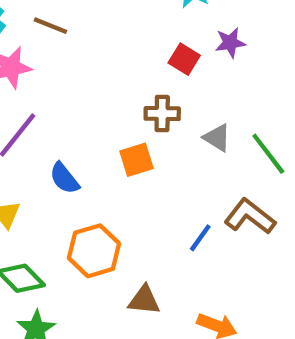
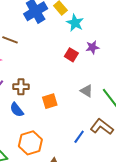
brown cross: (162, 114) -> (21, 87), moved

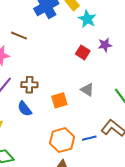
gray triangle: (87, 91) -> (87, 90), moved
blue line: (79, 137) -> (89, 138), turned 40
orange hexagon: (30, 143) -> (62, 140), moved

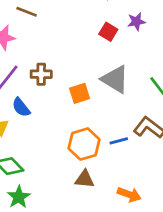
gray triangle: (87, 90) -> (115, 79), size x1.6
blue semicircle: (25, 109) -> (21, 107), moved

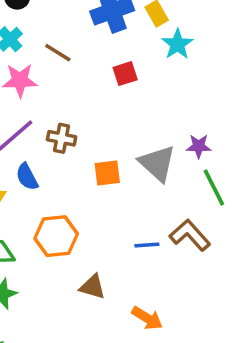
purple star: (136, 22) -> (199, 146), moved
red square: (108, 32) -> (125, 74), moved, turned 30
orange hexagon: (84, 144) -> (56, 236), moved

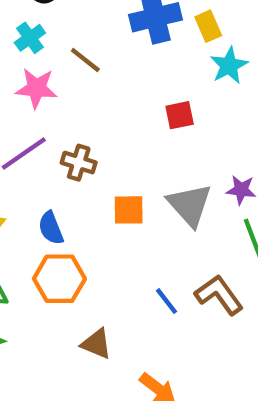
red square: (125, 74) -> (180, 115), moved
blue semicircle: (27, 177) -> (51, 228), moved
blue line: (147, 245) -> (167, 301), turned 50

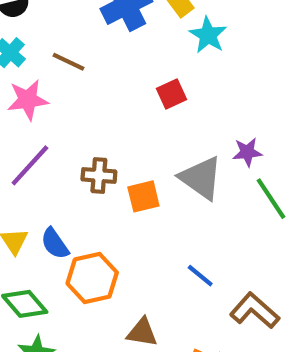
brown cross: (79, 163) -> (99, 175), moved
blue semicircle: (51, 228) -> (55, 244), moved
brown L-shape: (219, 295) -> (255, 311), moved

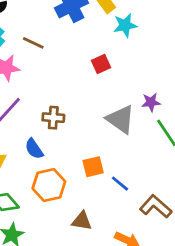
cyan star: (208, 35) -> (125, 25), turned 30
orange square: (143, 196) -> (93, 167), moved
blue semicircle: (55, 244) -> (34, 149), moved

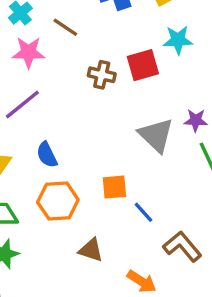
cyan star: (125, 25) -> (178, 40), moved
red square: (101, 64) -> (143, 65), size x1.4
brown cross: (53, 118) -> (102, 75), moved

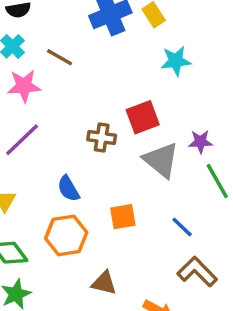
red square: (143, 65) -> (143, 117), moved
brown cross: (102, 75) -> (102, 137), moved
blue semicircle: (47, 155) -> (68, 189), moved
blue line: (144, 212) -> (182, 227), moved

